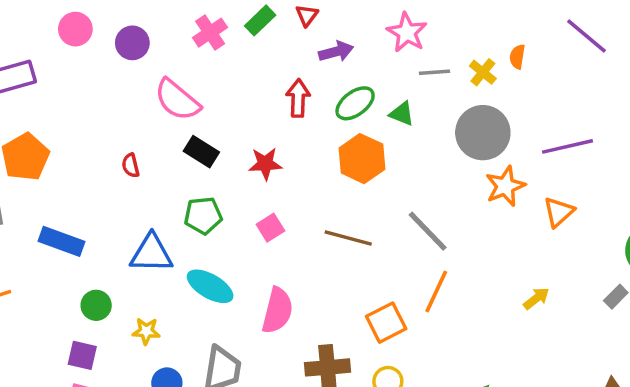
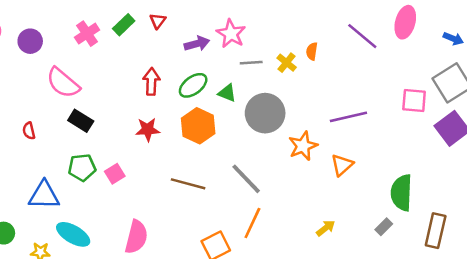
purple arrow: (336, 52) -> (197, 44), moved
gray circle: (483, 133) -> (265, 113), moved
red star: (265, 164) -> (148, 130), moved
pink square: (270, 228) -> (115, 174), moved
cyan ellipse: (210, 286) -> (73, 234), moved

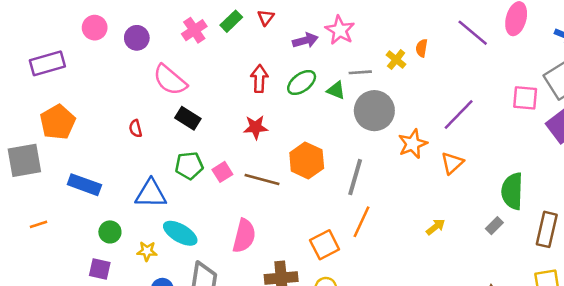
gray line: (251, 63) -> (360, 72), moved
purple line: (348, 117) -> (459, 114), turned -33
orange hexagon: (198, 126) -> (307, 160), moved
gray line: (246, 179) -> (355, 177), turned 60
brown line: (188, 184) -> (262, 180), moved

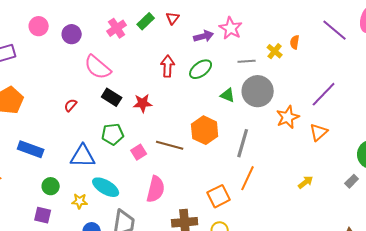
green triangle: (336, 90) -> (228, 95), moved
red star: (256, 127) -> (143, 103), moved
red semicircle: (136, 129) -> (71, 105), turned 56
pink square: (222, 172) -> (139, 152), moved

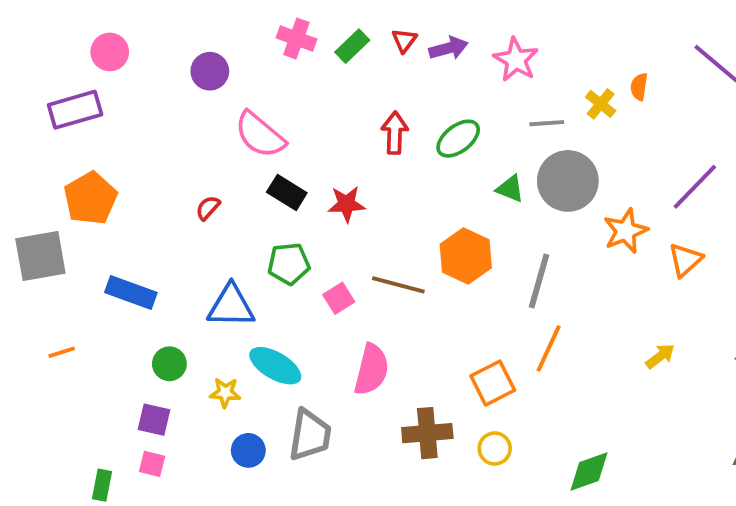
pink circle: (39, 26) -> (110, 52), moved
pink cross: (117, 28) -> (296, 38), moved, turned -36
purple arrow: (204, 36) -> (448, 48), moved

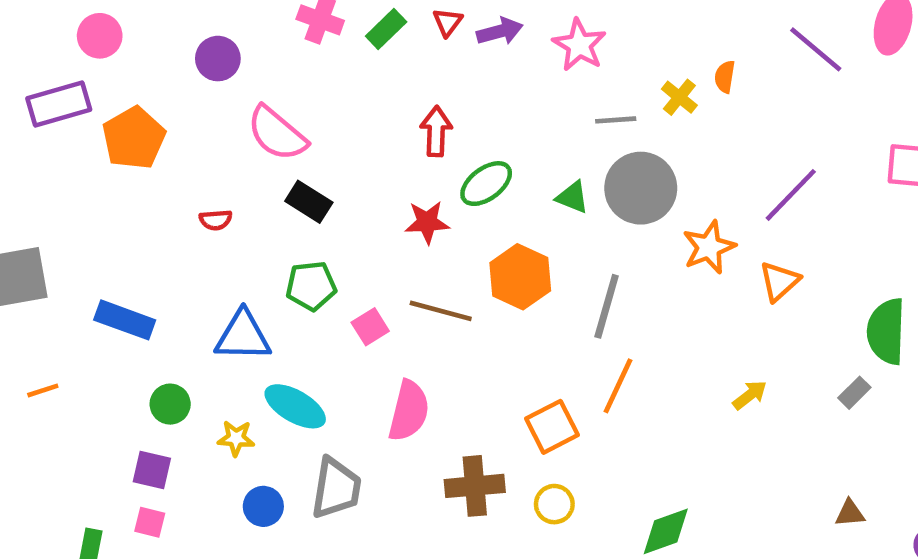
green ellipse: (458, 139) -> (486, 184), moved
orange pentagon: (90, 198) -> (134, 138), moved
red star: (346, 204) -> (427, 222), moved
red semicircle: (208, 208) -> (216, 220), turned -136

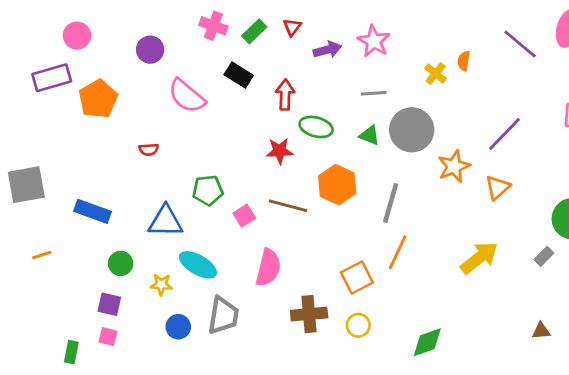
purple arrow: (500, 31) -> (327, 50), moved
gray line: (616, 120) -> (374, 93), moved
green ellipse: (486, 184) -> (316, 127), turned 52
black rectangle: (309, 202) -> (239, 75), moved
yellow arrow: (750, 395) -> (479, 258), size x1.8

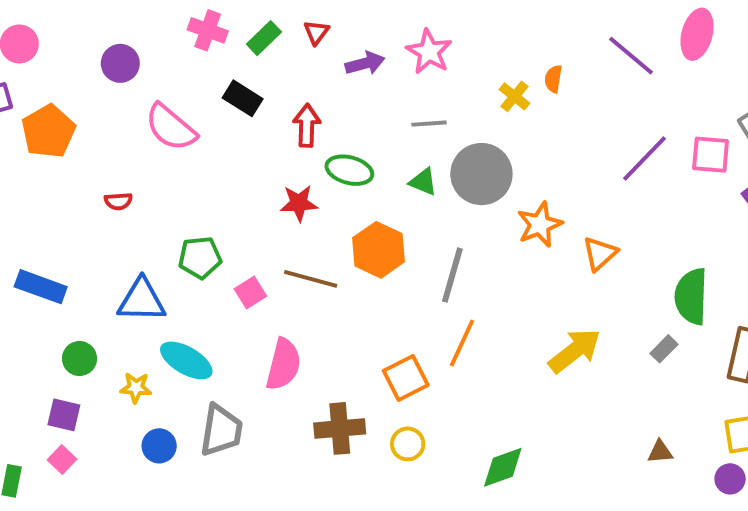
purple line: (505, 134) -> (645, 159), moved
pink square: (108, 337) -> (62, 459), turned 30

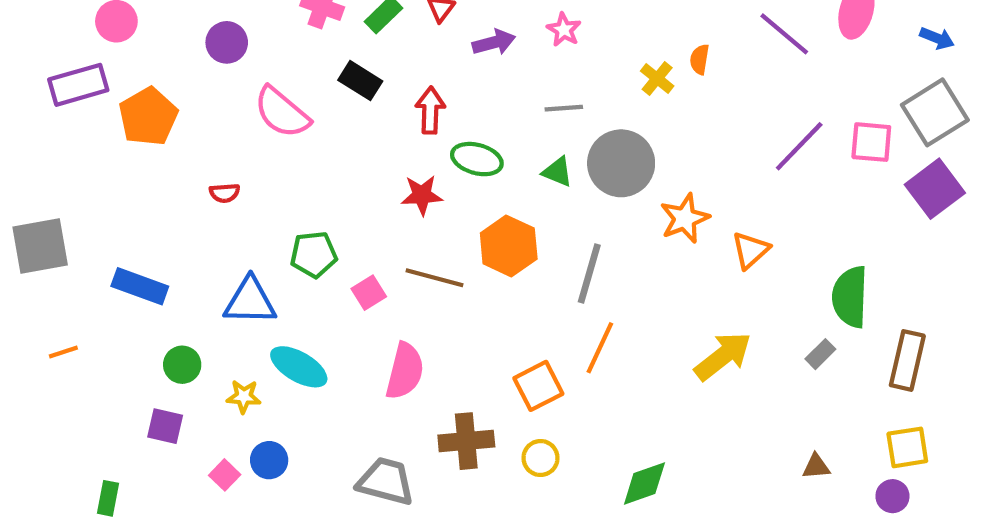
pink star: (429, 52) -> (564, 30), size x0.7
gray trapezoid: (221, 430) -> (386, 481), moved, turned -84
pink square: (62, 459) -> (225, 475), moved

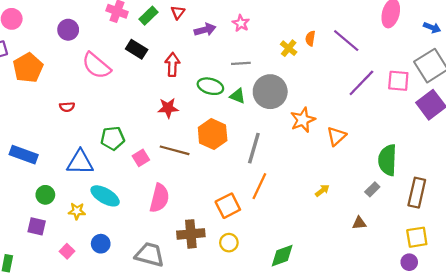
purple line: (784, 34) -> (346, 41), moved
green ellipse: (477, 159) -> (210, 86), moved
yellow arrow: (723, 356) -> (322, 190), size x0.5
blue circle: (269, 460) -> (101, 244), moved
brown triangle: (816, 466) -> (359, 223), moved

